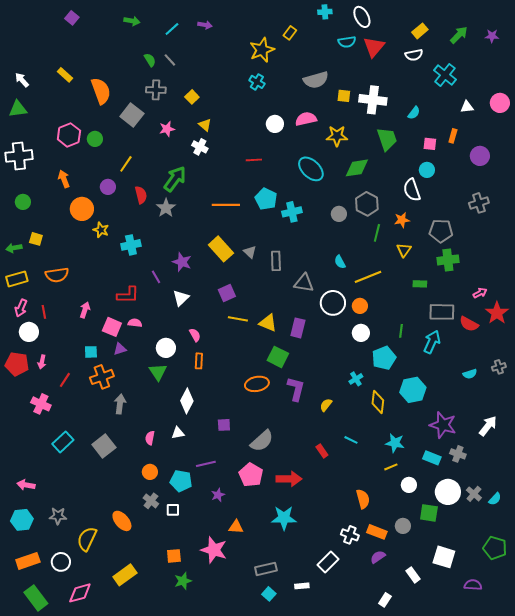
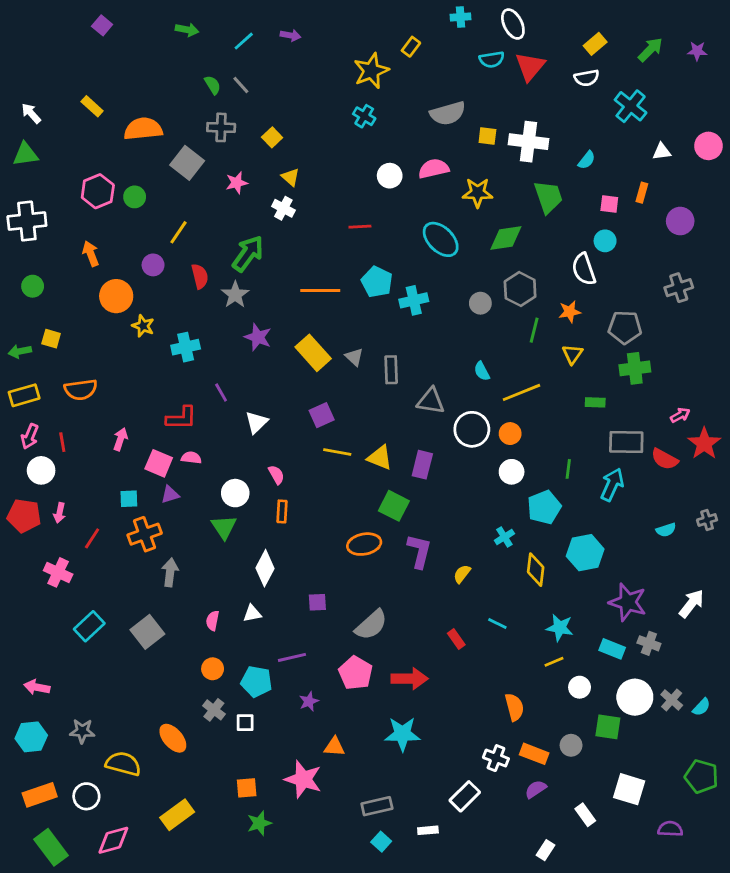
orange semicircle: (101, 91) -> (143, 129), turned -76
purple star: (182, 262) -> (258, 337), moved
yellow semicircle: (87, 539) -> (123, 764), turned 80

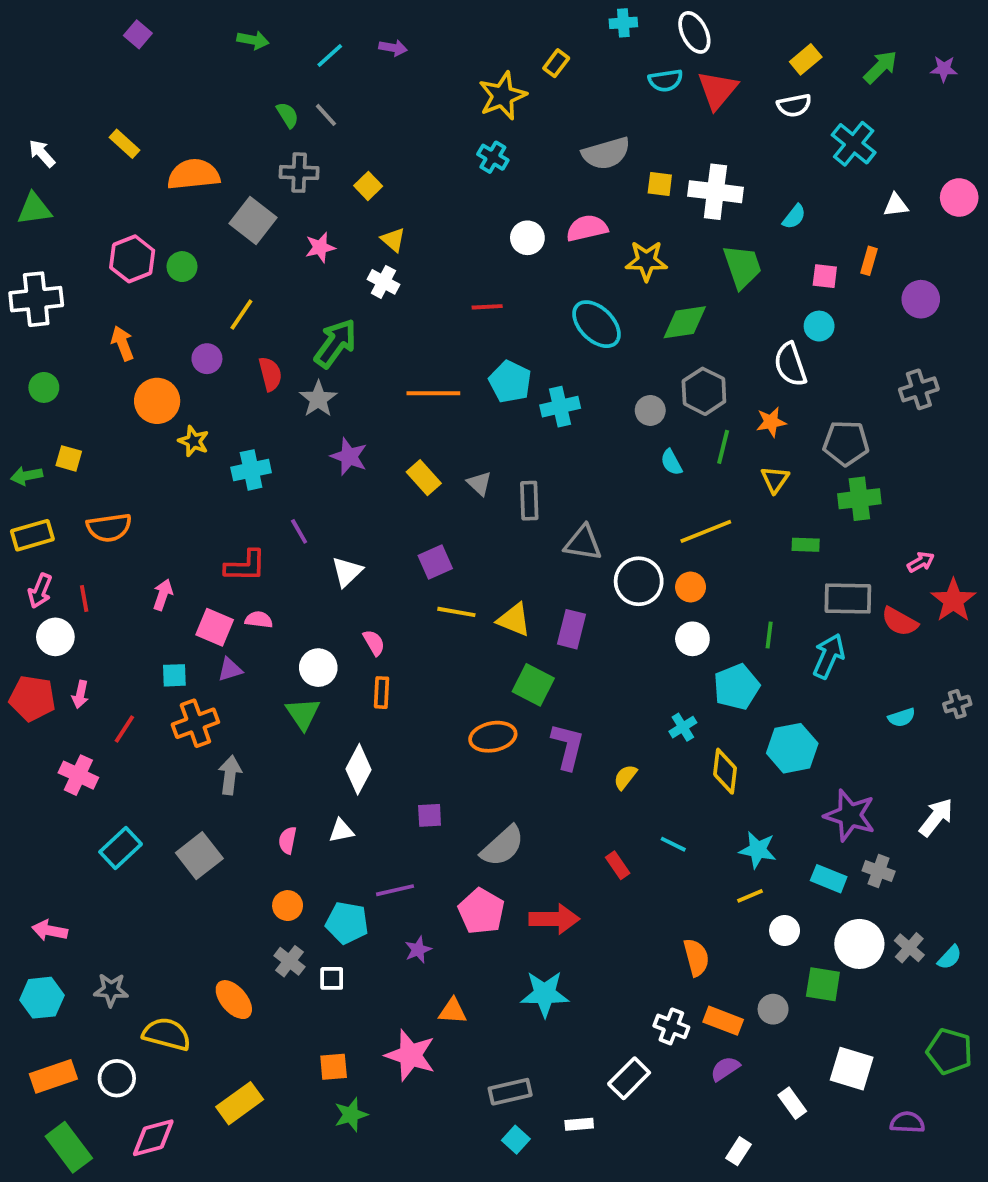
yellow rectangle: (313, 353) -> (424, 478), size x0.7
cyan semicircle: (482, 371) -> (671, 462), moved

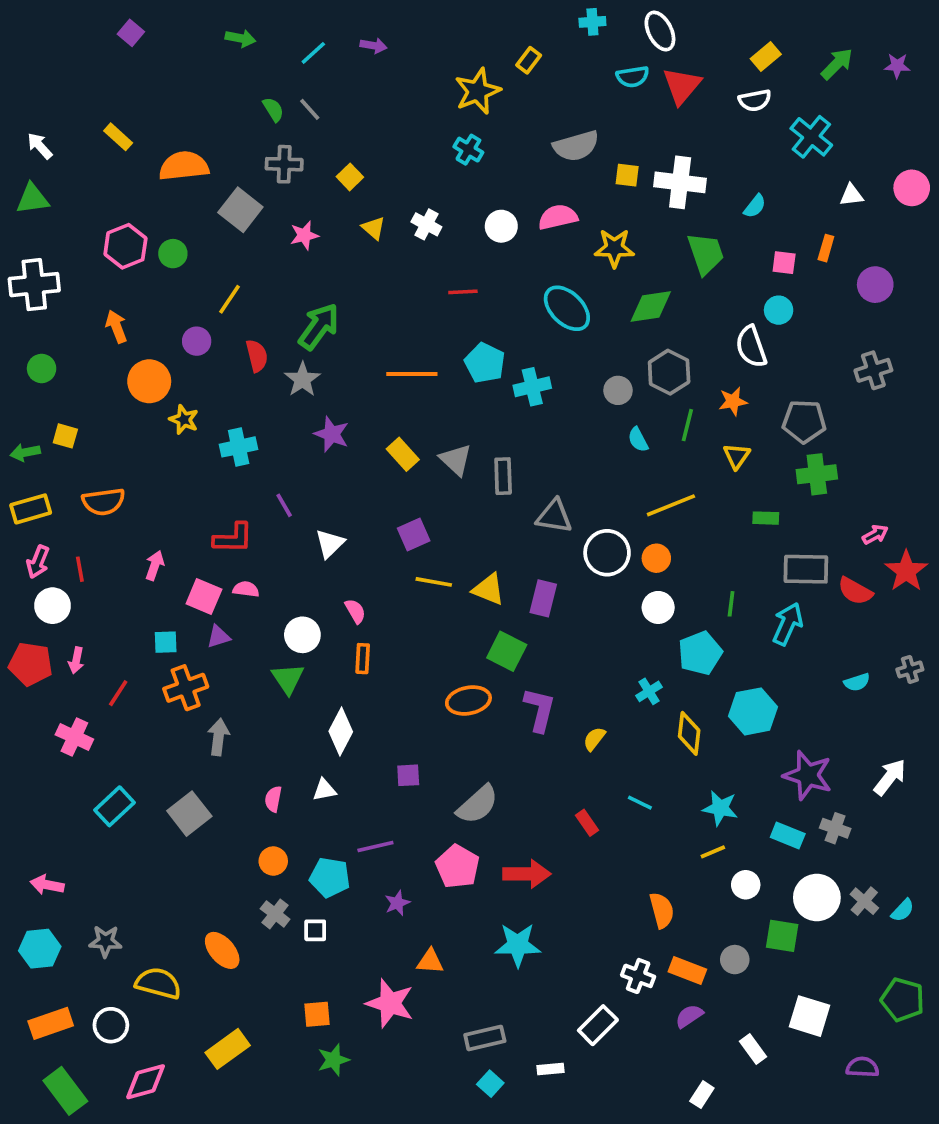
white cross: (383, 282) -> (426, 224), moved
gray triangle: (479, 483) -> (456, 460), size x1.4

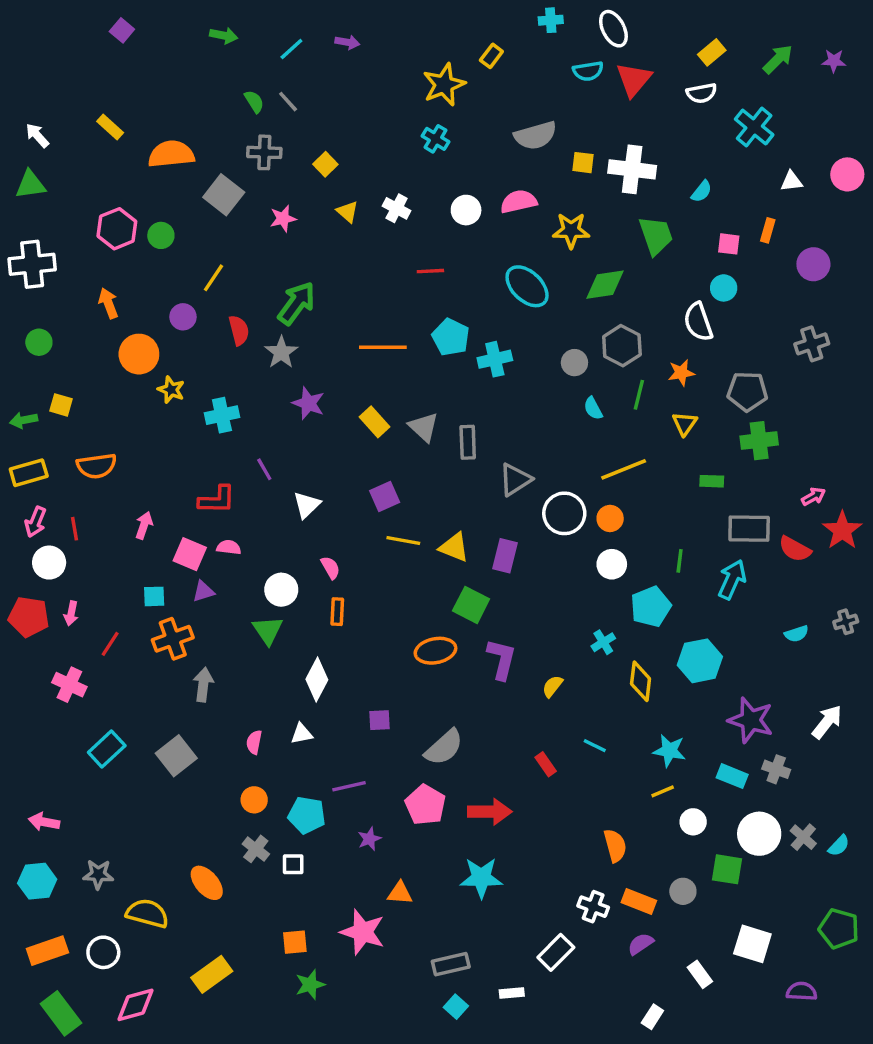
gray triangle: (554, 516) -> (515, 479), turned -42

